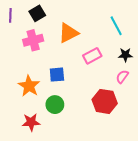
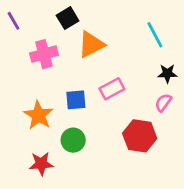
black square: (37, 13) -> (68, 18), moved
purple line: (10, 15) -> (13, 21), turned -32
pink rectangle: (92, 56) -> (112, 89), moved

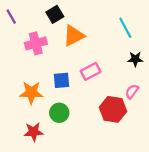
pink semicircle: (163, 103) -> (132, 92), moved
orange star: (38, 115) -> (31, 93), turned -30

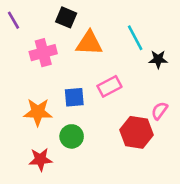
black square: (55, 14) -> (66, 17), turned -36
cyan line: (125, 28) -> (135, 38), moved
orange triangle: (74, 36) -> (89, 43), turned 30
black star: (135, 59) -> (158, 59), moved

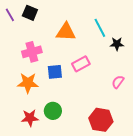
black square: (66, 17) -> (30, 13), moved
pink cross: (43, 53) -> (32, 52), moved
red hexagon: (136, 132) -> (101, 120), moved
green circle: (72, 136) -> (53, 111), moved

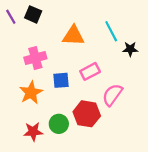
pink semicircle: (118, 82) -> (112, 95), moved, size x1.5
orange star: (28, 83) -> (31, 93), turned -30
red hexagon: (101, 120) -> (87, 114), moved

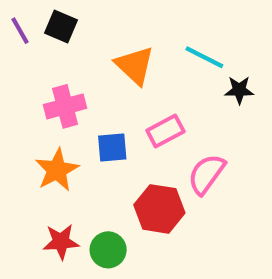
cyan line: (111, 31) -> (204, 57), turned -35
orange triangle: (73, 36) -> (135, 65), turned 40
green circle: (59, 124) -> (108, 250), moved

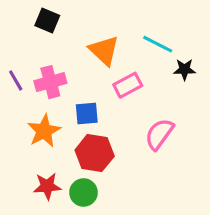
purple line: (20, 31) -> (16, 80), moved
pink rectangle: (165, 131) -> (128, 85), moved
red hexagon: (159, 209) -> (95, 153), moved

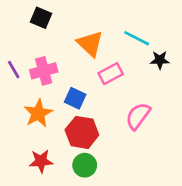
blue square: (87, 114) -> (75, 98), turned 30
green circle: (84, 193) -> (85, 165), moved

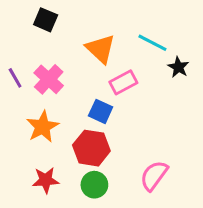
black star: (160, 60) -> (178, 67), turned 30
pink cross: (44, 71) -> (49, 79), turned -32
blue square: (75, 98) -> (101, 111), moved
pink semicircle: (138, 116) -> (154, 176), moved

